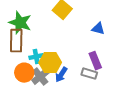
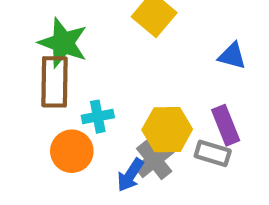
yellow hexagon: (50, 63) -> (167, 130), moved
blue arrow: (61, 75) -> (130, 175), moved
gray cross: (40, 77) -> (154, 160), moved

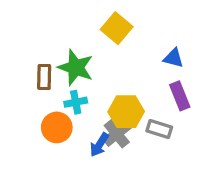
green star: (63, 43) -> (76, 68), moved
brown rectangle: (54, 82) -> (44, 77), size x0.7
purple rectangle: (226, 125) -> (180, 96), moved

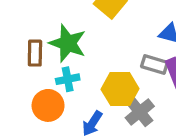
gray rectangle: (159, 129) -> (154, 65), moved
gray cross: (117, 134) -> (140, 112), moved

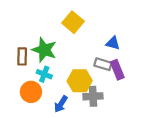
cyan cross: (68, 79) -> (44, 74), turned 32
gray cross: (140, 112) -> (93, 96), turned 36

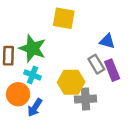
yellow square: (73, 22) -> (64, 18), turned -30
gray rectangle: (103, 64) -> (96, 64), turned 42
blue arrow: (61, 104) -> (35, 107), moved

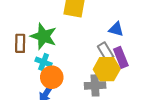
yellow hexagon: (71, 82) -> (107, 69), moved
orange circle: (18, 94) -> (52, 77), moved

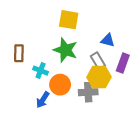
green star: (44, 36) -> (65, 50), moved
purple rectangle: (121, 57) -> (123, 63), moved, turned 42
orange circle: (52, 77) -> (60, 85), moved

